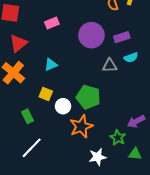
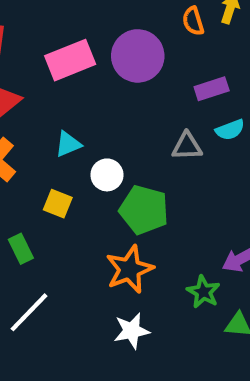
pink rectangle: (52, 23) -> (70, 60), size x1.6
purple circle: (91, 35) -> (138, 56), moved
white circle: (63, 106) -> (107, 175), moved
white star: (98, 157) -> (132, 331), moved

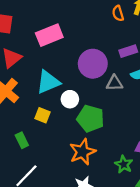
purple circle: (138, 56) -> (93, 64), moved
cyan triangle: (68, 144) -> (48, 82), size x1.6

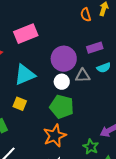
white circle: (70, 99) -> (62, 82), moved

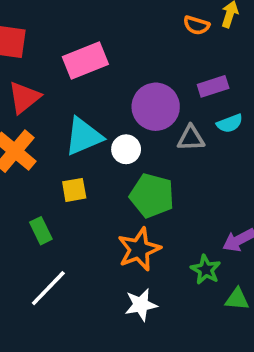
orange semicircle: (86, 15) -> (196, 25), turned -56
white circle: (62, 82) -> (126, 149), moved
yellow square: (20, 104) -> (74, 190), turned -32

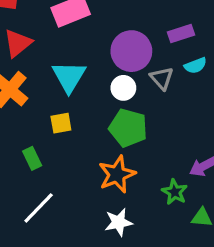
cyan triangle: (83, 136) -> (69, 77), turned -36
gray triangle: (191, 138) -> (162, 78), turned 50
white circle: (126, 149) -> (123, 88), moved

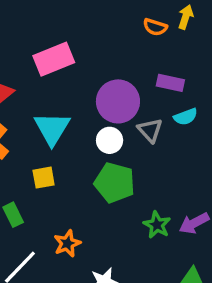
purple rectangle: (181, 33) -> (170, 83), turned 30
orange star: (117, 174) -> (67, 243), moved, size x0.7
green star: (175, 192) -> (157, 225), moved

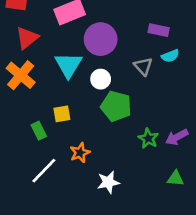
purple circle: (118, 101) -> (101, 39), moved
white circle: (110, 140) -> (101, 79), moved
yellow square: (44, 178) -> (62, 114), moved

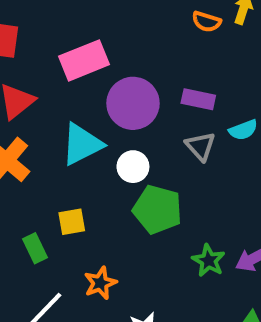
purple rectangle: (159, 30) -> (198, 99), moved
cyan triangle: (68, 65) -> (82, 144), turned 32

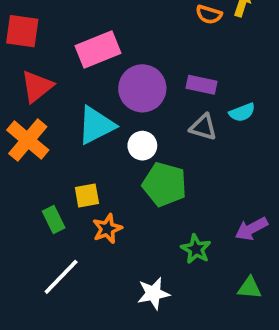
gray triangle: (200, 146) -> (203, 127), turned -32
green star: (209, 261) -> (196, 249), moved
orange star: (100, 283) -> (107, 229), moved

